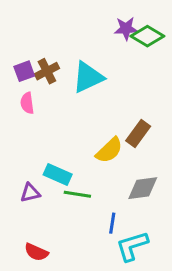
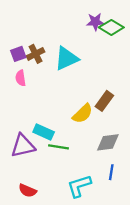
purple triangle: (30, 193) -> (23, 146), size x1.6
blue line: (112, 223) -> (111, 172), moved
cyan L-shape: (132, 246) -> (79, 186), moved

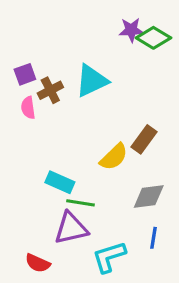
brown cross: (36, 54) -> (50, 90), moved
purple triangle: (23, 146) -> (71, 228), moved

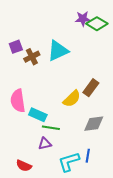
pink semicircle: (28, 108) -> (18, 101), moved, size x1.6
purple triangle: (71, 228) -> (45, 144), size x0.6
blue line: (153, 238) -> (88, 156), moved

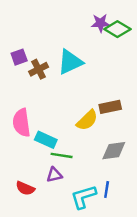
brown rectangle: (91, 88) -> (110, 107), turned 42
red semicircle: (24, 166) -> (25, 188), moved

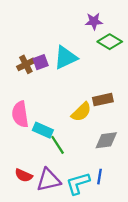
green diamond: (117, 29) -> (110, 42), moved
purple square: (19, 57) -> (41, 62), moved
brown cross: (39, 69) -> (26, 64), moved
green line: (62, 155) -> (58, 145), turned 48
purple triangle: (54, 175) -> (48, 180), moved, size x1.6

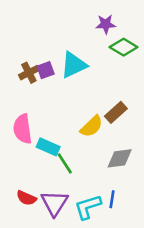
brown rectangle: (103, 100) -> (116, 112), turned -30
purple triangle: (48, 180) -> (55, 203), turned -45

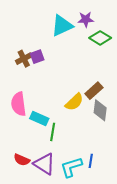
cyan triangle: (74, 65) -> (62, 26), moved
gray diamond: (120, 158) -> (100, 110), moved, turned -75
green line: (65, 163) -> (53, 132), turned 42
purple triangle: (55, 203) -> (44, 164), turned -30

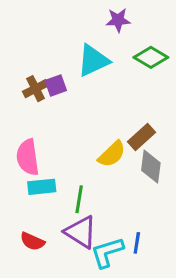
purple star: (86, 19) -> (118, 20), moved
cyan triangle: (62, 26) -> (93, 61), moved
cyan rectangle: (39, 119) -> (42, 187), moved, turned -30
purple triangle: (44, 164) -> (81, 232), moved

